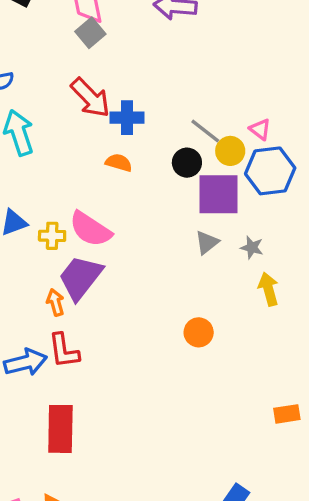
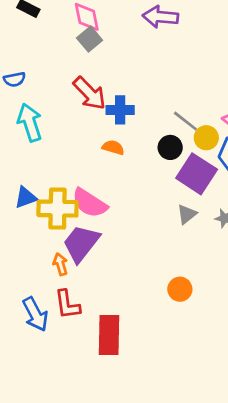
purple square: (219, 194) -> (197, 174), turned 33
yellow cross: (52, 236) -> (58, 209), size x1.8
blue arrow: (25, 362) -> (35, 314), turned 76
red rectangle: (60, 429) -> (109, 335), moved

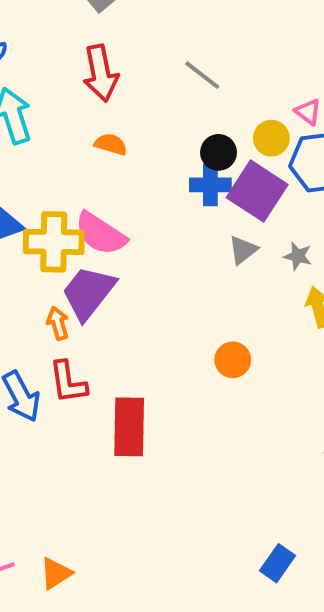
red arrow: (90, 93) -> (101, 73), turned 33
blue cross: (120, 110) -> (210, 185), moved
gray line: (185, 121) -> (202, 75), moved
orange semicircle: (113, 147) -> (111, 144), moved

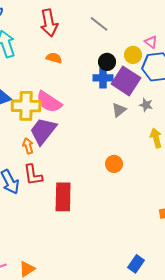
gray star: (298, 256) -> (146, 105), moved

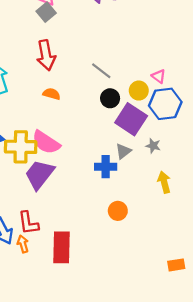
gray line: (99, 24) -> (101, 71), moved
blue cross: (103, 78) -> (106, 167), moved
orange arrow: (28, 146) -> (23, 244), moved

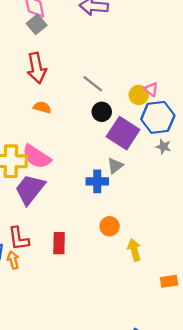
yellow circle: (139, 91) -> (139, 95), moved
gray star: (153, 146) -> (163, 147), moved
yellow arrow: (164, 182) -> (134, 250), moved
red rectangle: (62, 247) -> (59, 243), moved, size x0.7

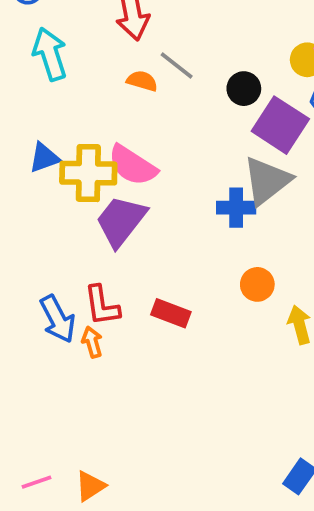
gray line: (93, 84) -> (177, 66), moved
gray triangle: (115, 166) -> (267, 181), size x1.8
red rectangle: (59, 243) -> (171, 313), turned -70

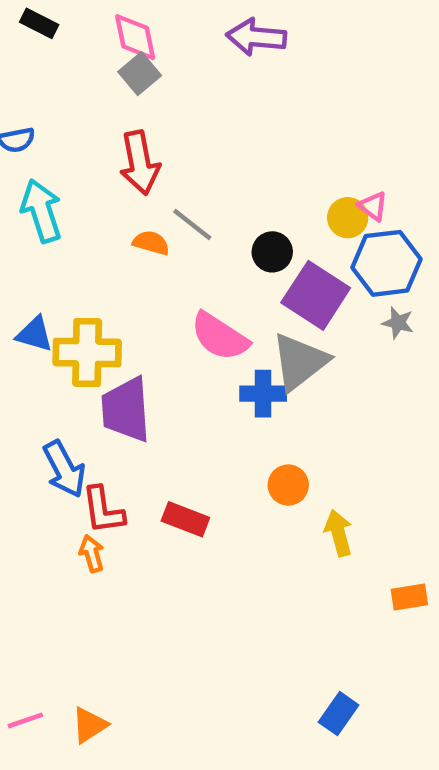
blue triangle: (44, 158) -> (35, 334), turned 36
pink semicircle: (132, 165) -> (220, 336), moved
purple trapezoid: (121, 221) -> (126, 410), turned -42
blue arrow: (58, 319) -> (64, 469), moved

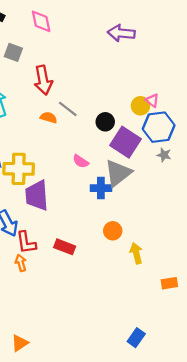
purple arrow: (256, 37) -> (121, 33), moved
gray square: (140, 74) -> (13, 52), moved, turned -30
pink semicircle: (220, 336) -> (81, 161), size x0.6

